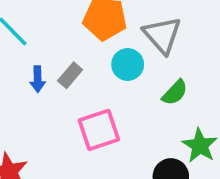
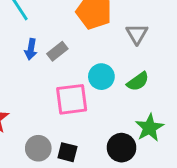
gray triangle: (162, 35) -> (137, 34), size x0.7
cyan circle: (128, 64) -> (101, 77), moved

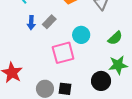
green semicircle: (138, 82) -> (115, 38), moved
green star: (149, 128) -> (118, 65), turned 30

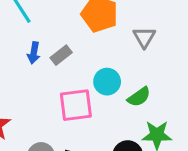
green semicircle: (115, 38) -> (139, 97), moved

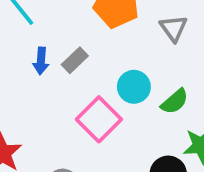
pink square: (76, 105) -> (99, 119), turned -32

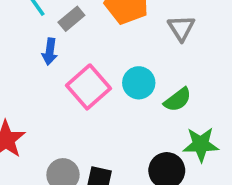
gray rectangle: (75, 60) -> (71, 19), moved
pink square: (99, 119) -> (89, 87), moved

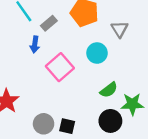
cyan circle: (139, 83) -> (97, 53), moved
green semicircle: (178, 100) -> (109, 90), moved

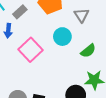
green semicircle: (109, 90) -> (88, 51), moved

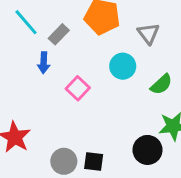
pink square: (31, 50) -> (78, 88), size x0.7

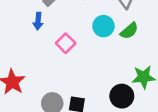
green semicircle: (161, 84) -> (129, 31), moved

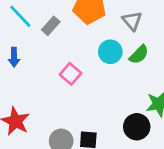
blue arrow: (38, 21) -> (14, 57), moved

